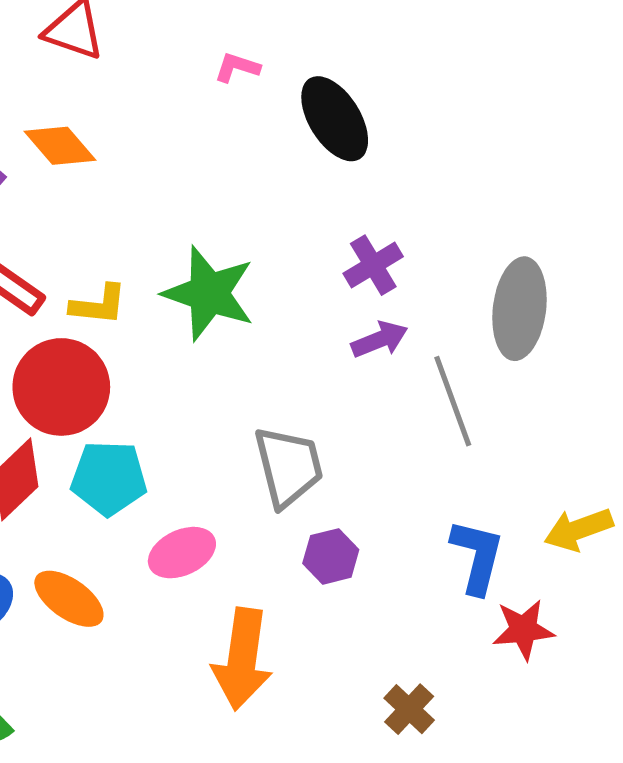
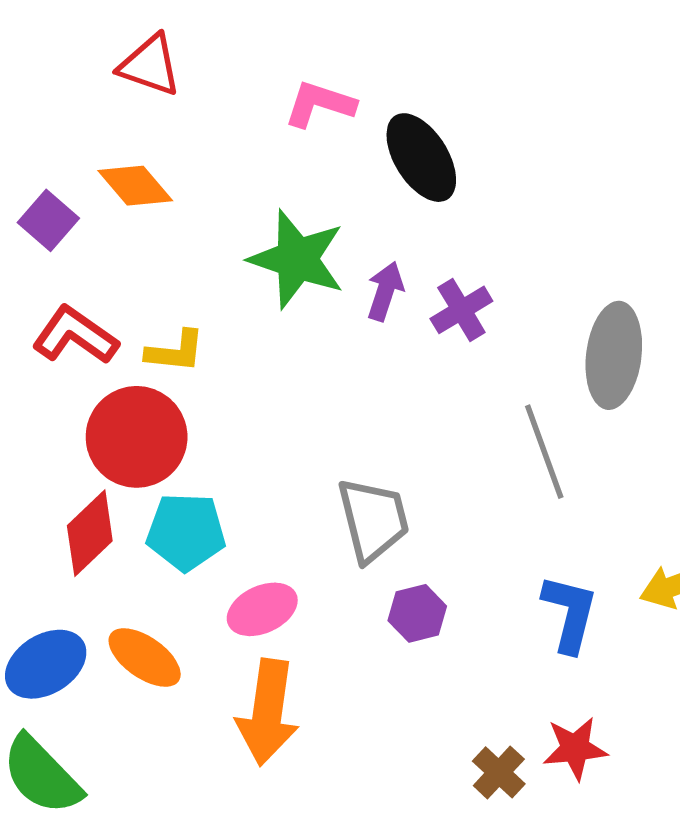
pink L-shape: (237, 67) -> (320, 104), size x1.5
green star: (209, 293) -> (297, 259), moved
purple arrow: (380, 339) -> (385, 291), moved, turned -50
red star: (523, 630) -> (575, 748), moved
orange arrow: (242, 659) -> (268, 712), moved

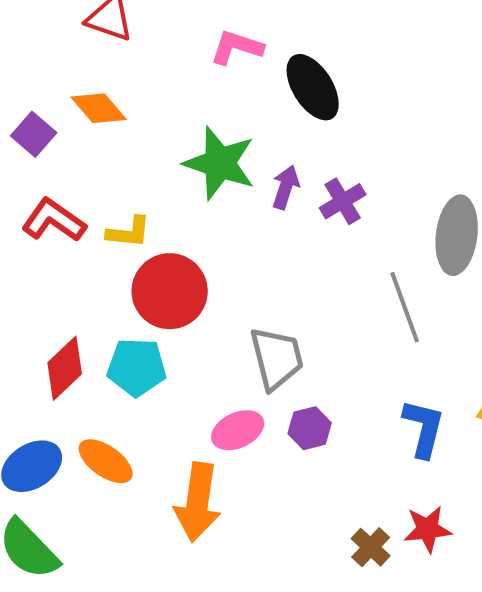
red circle: (137, 437) -> (170, 291), moved
pink ellipse: (262, 609) -> (238, 430), moved

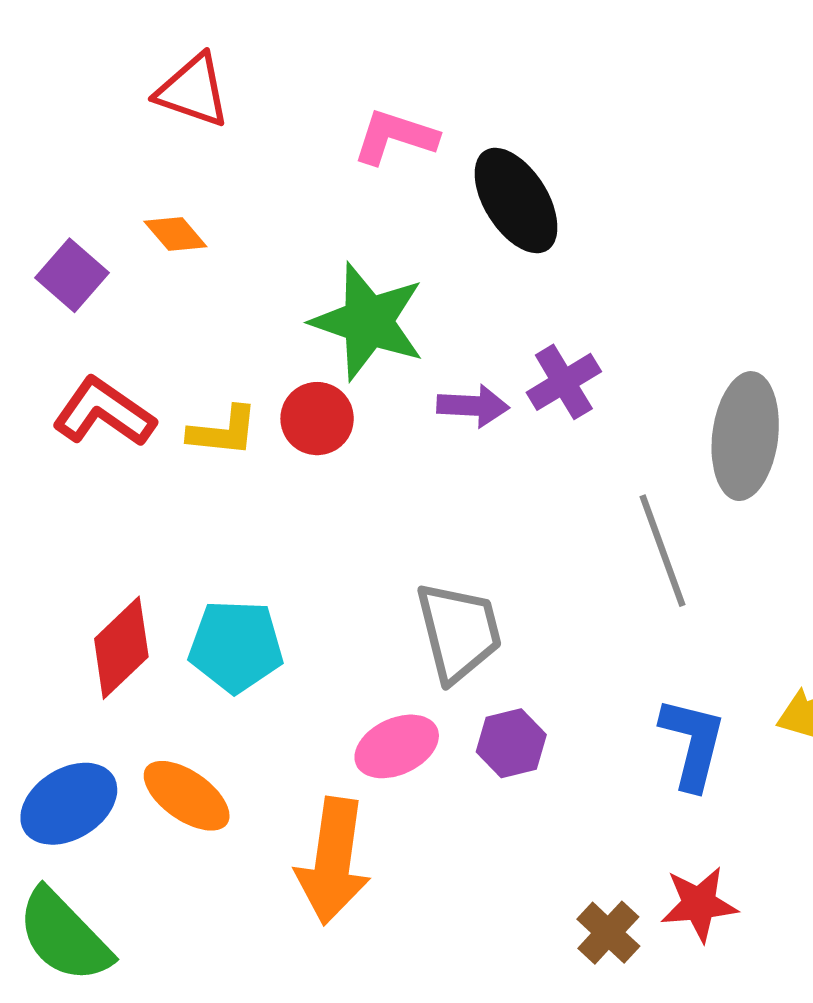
orange diamond: (99, 108) -> (175, 234), size x0.7
purple arrow: (286, 187) -> (473, 406), moved, turned 75
red circle: (170, 291) -> (317, 419), moved, size x0.6

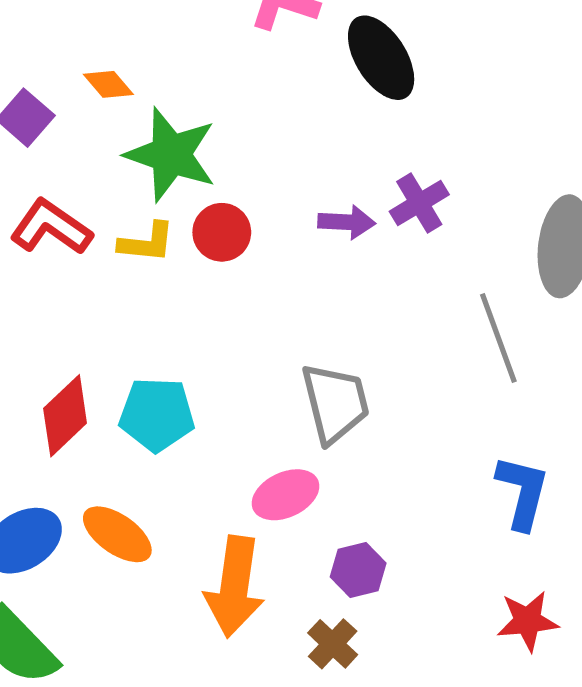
green star: (368, 321) -> (171, 155), moved
purple hexagon: (511, 743) -> (358, 570), moved
brown cross: (608, 933) -> (333, 644), moved

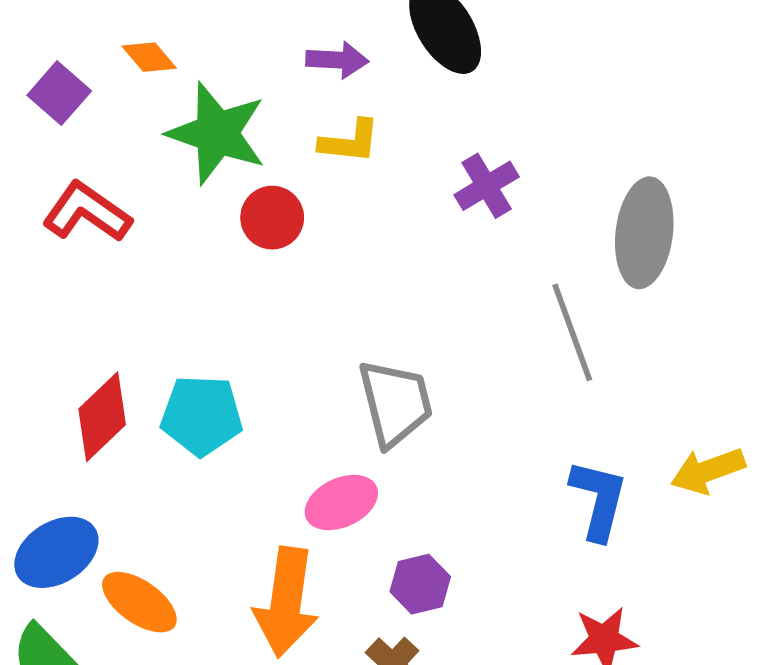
purple arrow: (347, 222) -> (337, 60), moved
yellow L-shape: (147, 242) -> (350, 142), moved
orange ellipse: (117, 534) -> (139, 602), moved

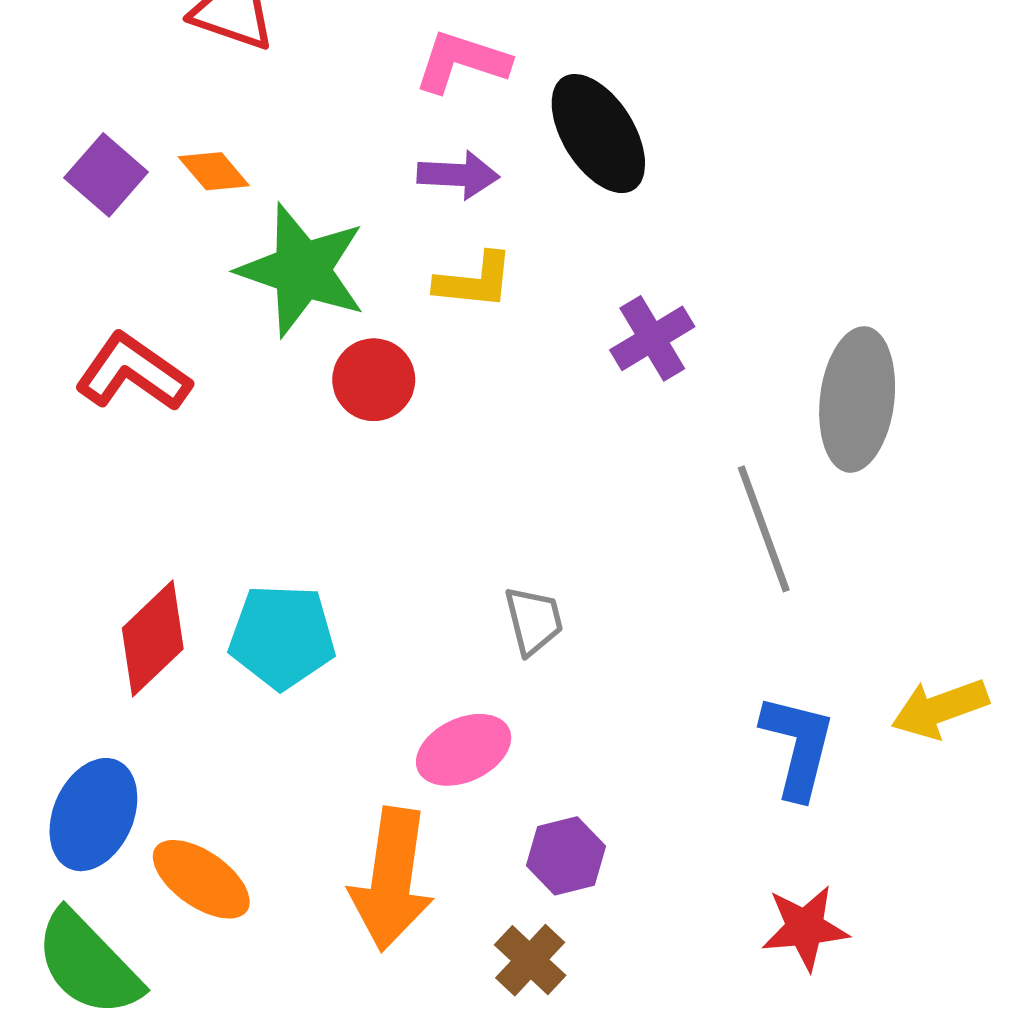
purple square: (59, 93) -> (106, 175), moved
gray trapezoid: (395, 403) -> (534, 620), size x0.6
blue ellipse: (56, 552) -> (93, 815), turned -34

